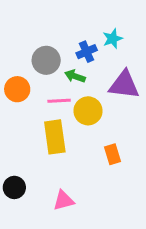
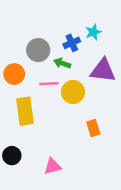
yellow rectangle: (55, 137) -> (25, 111), moved

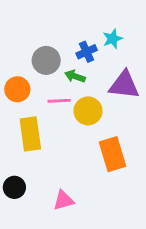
orange rectangle: (93, 128) -> (113, 154), size x1.6

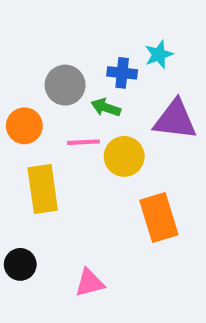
blue cross: (87, 52) -> (122, 73), turned 30

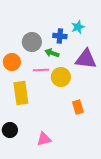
orange rectangle: (159, 218) -> (78, 107), size x0.6

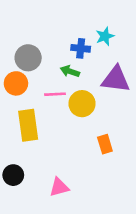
gray circle: (32, 42) -> (28, 58), moved

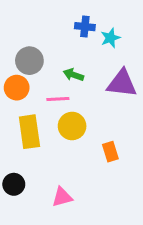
blue cross: (81, 48) -> (85, 27), moved
yellow circle: (82, 104) -> (72, 126), moved

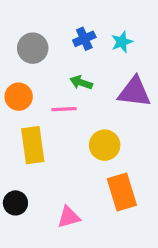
blue cross: (85, 27) -> (84, 39), moved, turned -30
gray circle: (29, 61) -> (33, 48), moved
yellow circle: (72, 126) -> (105, 145), moved
orange rectangle: (110, 152) -> (122, 192), moved, size x1.6

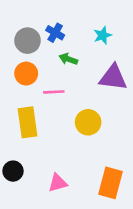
blue cross: (84, 39) -> (55, 33), moved, turned -36
green arrow: (81, 83) -> (68, 59), moved
orange circle: (19, 97) -> (26, 74), moved
orange rectangle: (122, 192) -> (110, 183), moved, turned 32

